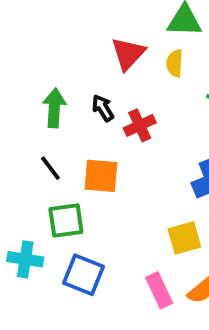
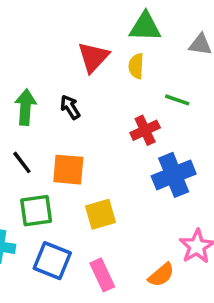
red cross: (140, 125) -> (145, 130), moved
yellow square: (184, 238) -> (100, 214), moved
pink rectangle: (159, 290) -> (102, 275), moved

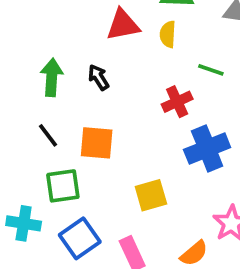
red triangle: (93, 57) -> (123, 25), turned 36
yellow square: (100, 214) -> (151, 195), moved
blue square: (52, 261) -> (80, 238), turned 33

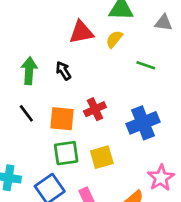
yellow semicircle: (168, 34) -> (114, 39), turned 36
red cross: (177, 102) -> (95, 109), moved
green square: (63, 186) -> (66, 153), moved

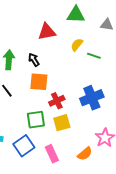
yellow semicircle: (114, 39) -> (77, 45), moved
red cross: (95, 109) -> (57, 101), moved
orange square: (62, 119) -> (39, 82), moved

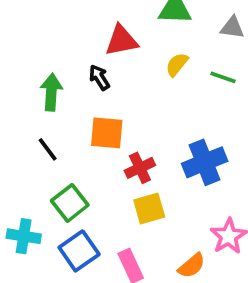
green line: (94, 56) -> (223, 77), moved
black arrow: (34, 60) -> (99, 77), moved
green square: (36, 120) -> (70, 203), moved, turned -30

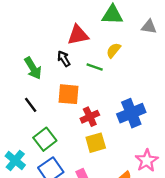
green line: (223, 77) -> (95, 67), moved
green arrow: (51, 92) -> (33, 68), turned 145
cyan cross: (24, 236) -> (15, 161), turned 30

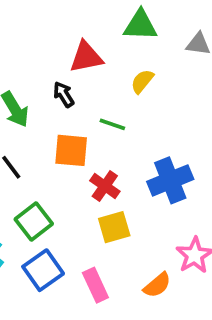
green line: (95, 67) -> (112, 124), moved
red cross: (90, 117) -> (105, 186), turned -30

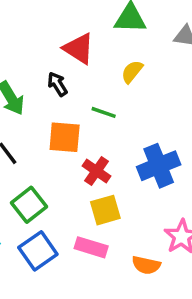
red triangle: (86, 57) -> (79, 49), turned 44
pink rectangle: (95, 285) -> (91, 247), moved, turned -48
orange semicircle: (157, 285) -> (146, 265), turned 52

